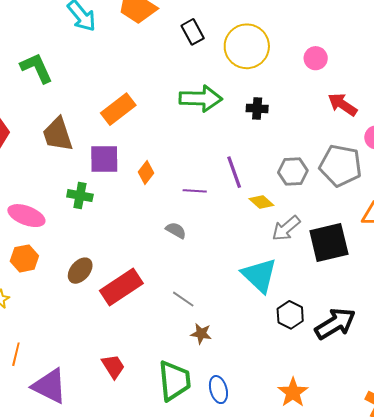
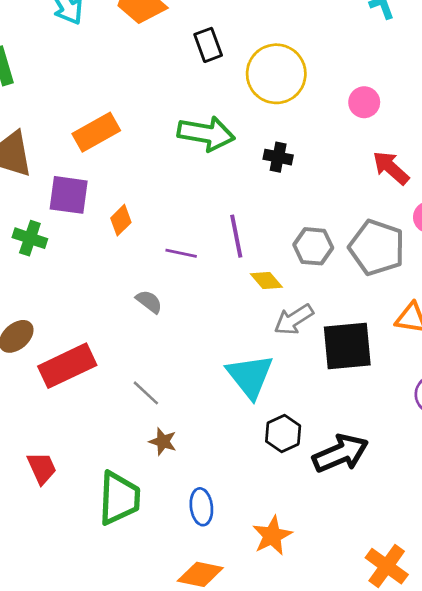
blue ellipse: (218, 390) -> (201, 507), moved

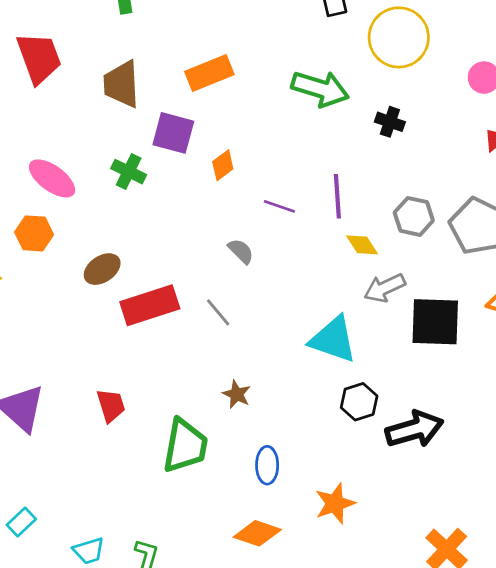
cyan triangle: (250, 376) -> (333, 339), turned -40
gray line: (146, 393) -> (218, 312), moved

